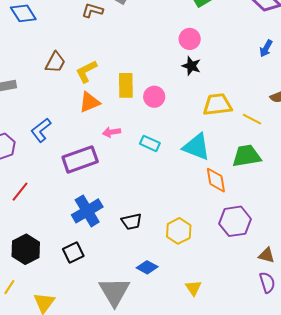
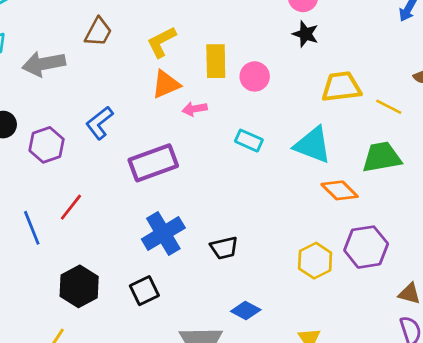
brown trapezoid: (55, 62) -> (98, 32), moved
pink arrow: (112, 132) -> (195, 109), moved
orange diamond: (216, 180) -> (340, 190), turned -36
yellow hexagon: (179, 231) -> (315, 261), moved

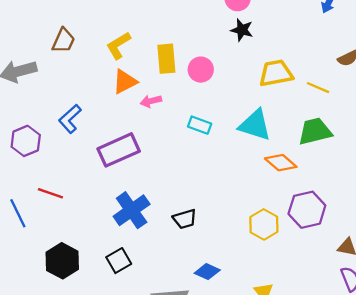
red line: (71, 207) -> (50, 193), turned 75

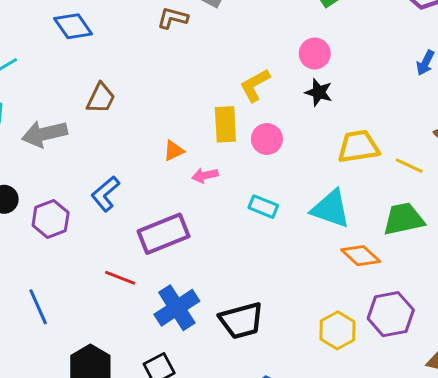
yellow L-shape: (118, 45) -> (255, 85), moved
orange triangle: (125, 82) -> (174, 151), size x0.7
red line: (50, 193) -> (120, 278), moved
black trapezoid: (185, 219) -> (241, 321), size x1.5

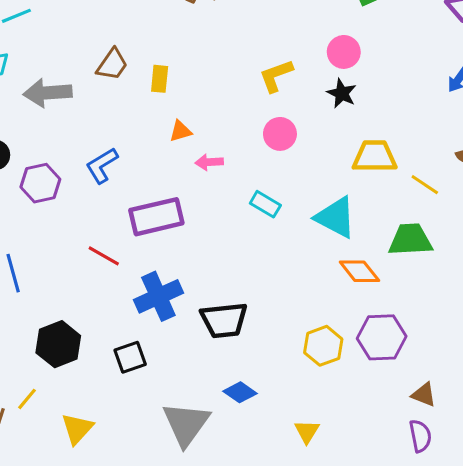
yellow rectangle: (225, 124) -> (160, 79), moved, size x0.7

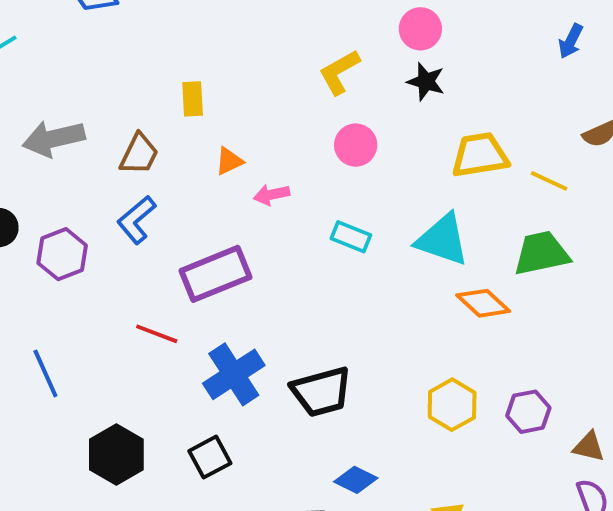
brown trapezoid: (112, 64) -> (139, 154), moved
purple hexagon: (382, 337) -> (528, 412), moved, size x0.7

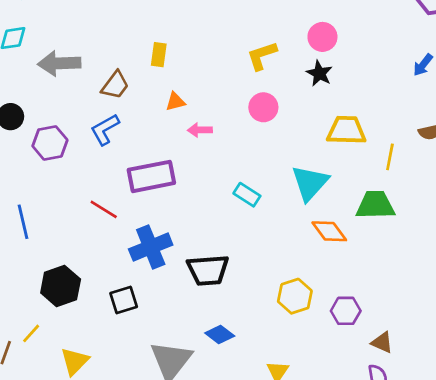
yellow line: (549, 181) -> (390, 157), turned 65
cyan rectangle: (351, 237) -> (247, 195), moved
cyan triangle: (442, 240) -> (310, 183), turned 42

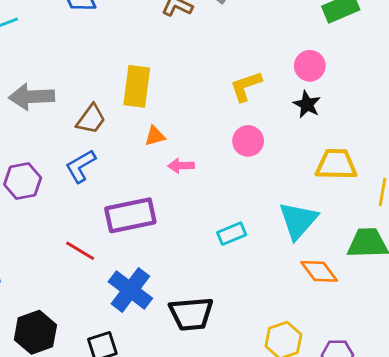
yellow rectangle: (159, 55) -> (137, 86), size x1.6
cyan rectangle: (247, 195) -> (232, 234), turned -55
blue cross: (151, 247) -> (130, 290), turned -30

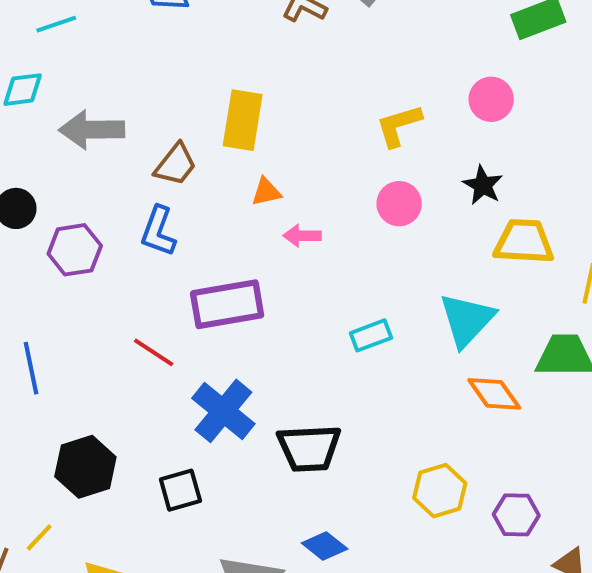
black star: (307, 104) -> (483, 185), moved
blue L-shape: (81, 166) -> (158, 231), turned -42

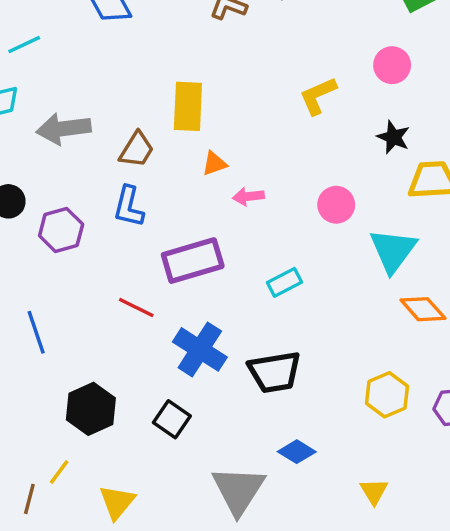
pink circle: (399, 204) -> (336, 205), moved
cyan rectangle: (371, 335) -> (285, 282), moved
black square: (180, 490) -> (172, 419), turned -33

